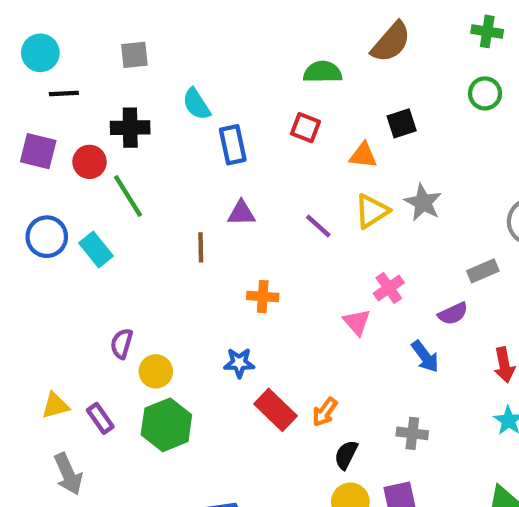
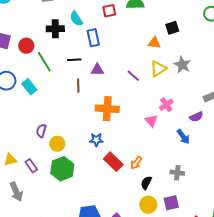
black line: (64, 93) -> (74, 60), moved
black cross: (130, 128) -> (55, 29), moved
red square: (305, 128) -> (109, 11), moved, turned -32
orange cross: (263, 297) -> (107, 109), size x1.6

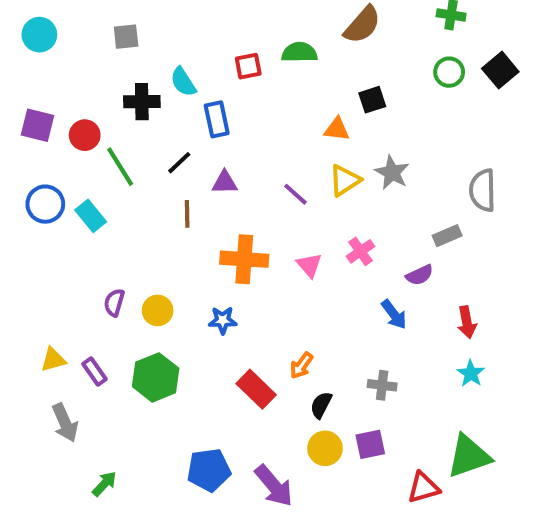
black line: (74, 60) -> (179, 163), turned -40
pink triangle: (151, 121) -> (309, 265), moved
yellow circle: (57, 144) -> (158, 310), moved
red rectangle: (113, 162) -> (256, 389), moved

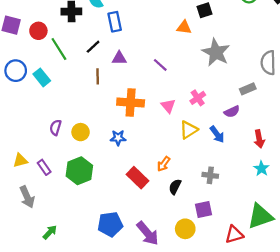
gray star: (392, 173) -> (216, 52), size x1.4
yellow triangle: (345, 180) -> (189, 130), moved
yellow circle: (325, 448) -> (185, 229), moved

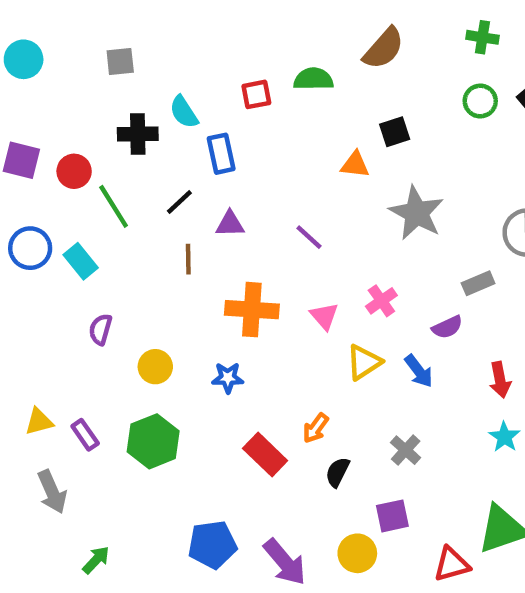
purple semicircle: (55, 128) -> (100, 329), moved
gray cross: (210, 175) -> (406, 450), turned 35

